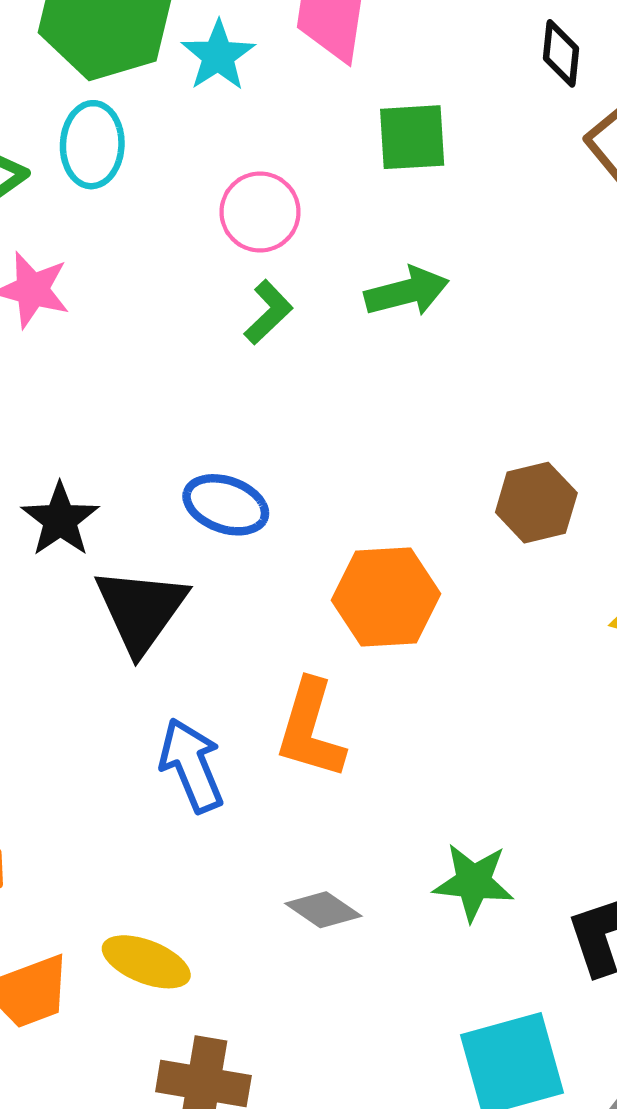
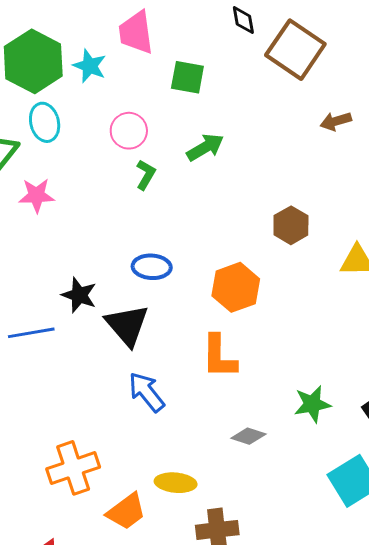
green square: (412, 137) -> (187, 77), turned 30
blue arrow: (191, 765) -> (147, 392), moved

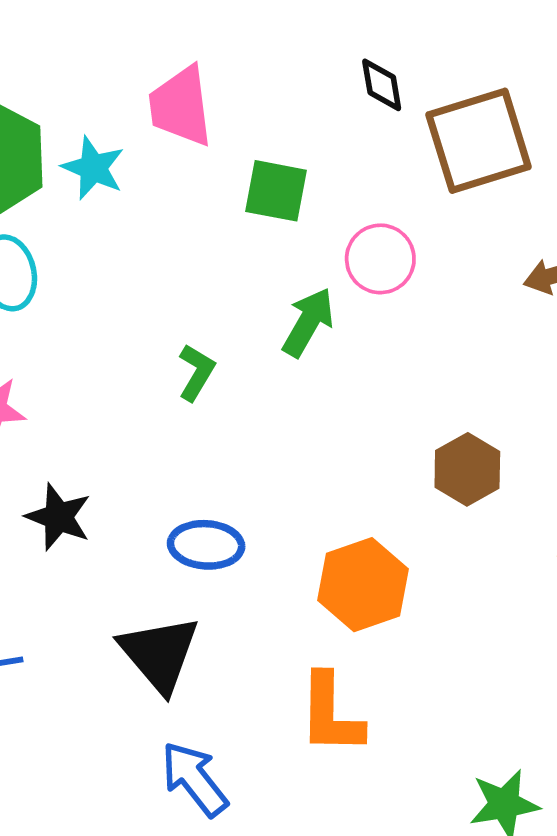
brown square: (295, 50) -> (479, 141), turned 38
pink circle: (129, 131) -> (380, 259), moved
green arrow: (205, 147) -> (308, 322), turned -30
black star: (79, 295) -> (58, 517), moved

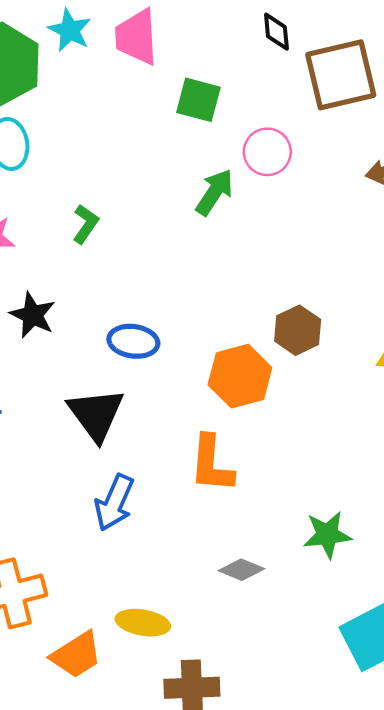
cyan star: (93, 168) -> (70, 30), moved
green L-shape: (196, 372) -> (86, 224), moved
brown hexagon: (467, 469) -> (298, 330), moved
blue arrow: (194, 779) -> (114, 503), turned -122

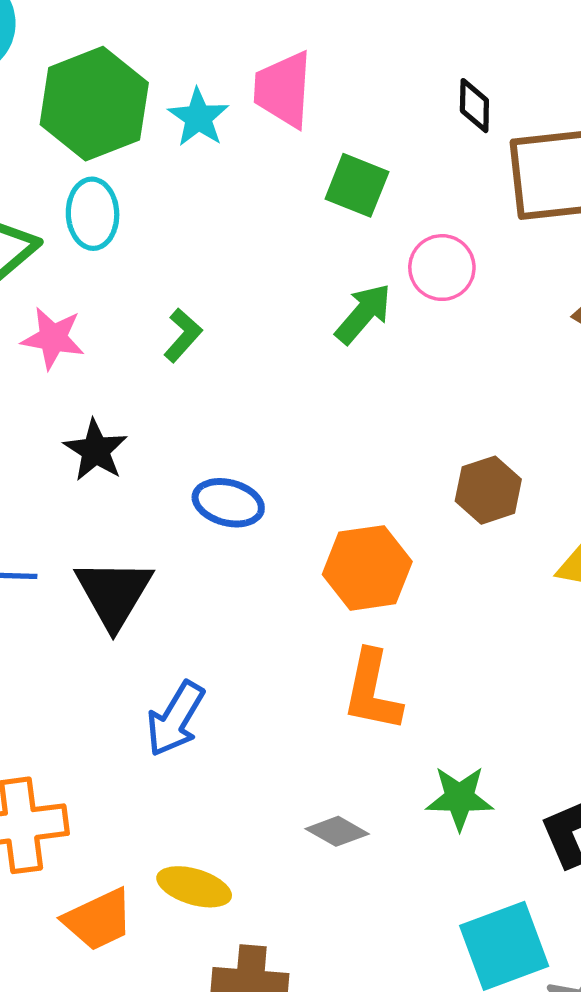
cyan star: (70, 30) -> (198, 117), moved
brown hexagon: (298, 330) -> (488, 490), moved
black triangle: (96, 414) -> (114, 593), moved
orange L-shape: (211, 464) -> (372, 691), moved

